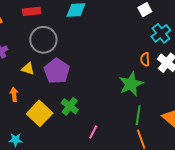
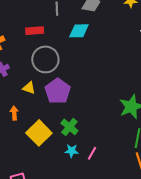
cyan star: (16, 140) -> (72, 151), moved

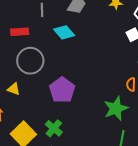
cyan diamond: (79, 31) -> (64, 32), turned 50
purple pentagon: (58, 91) -> (62, 90), moved

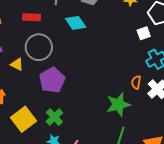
yellow triangle: (14, 89) -> (17, 64), moved
purple pentagon: (62, 90) -> (52, 80), moved

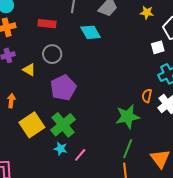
gray circle: (39, 47) -> (52, 54), size x0.7
green cross: (54, 117) -> (63, 125), size x1.4

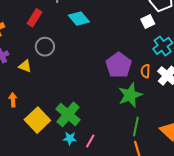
red rectangle: (47, 24) -> (34, 18), turned -54
purple pentagon: (63, 88) -> (119, 65), moved

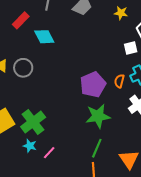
cyan diamond: (79, 19) -> (44, 37), moved
gray circle: (45, 47) -> (23, 68), moved
orange semicircle: (145, 71) -> (119, 81), moved

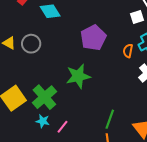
purple pentagon: (93, 85) -> (93, 38), moved
green star: (98, 116) -> (78, 76), moved

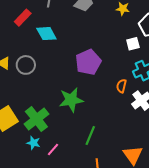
orange semicircle: (128, 51) -> (121, 86), moved
green line: (110, 119) -> (90, 135), moved

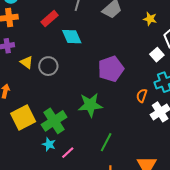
white square: (133, 44) -> (157, 55), turned -32

